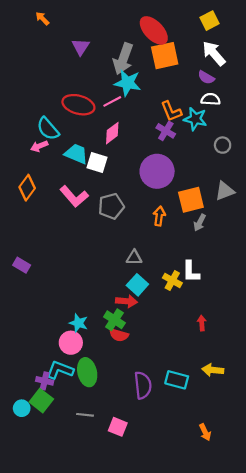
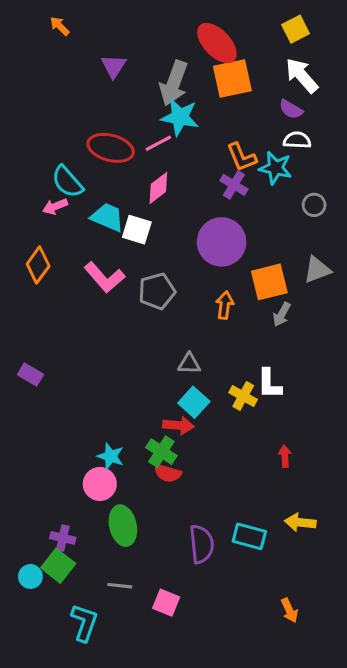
cyan L-shape: (60, 370) -> (84, 623), moved, turned 88

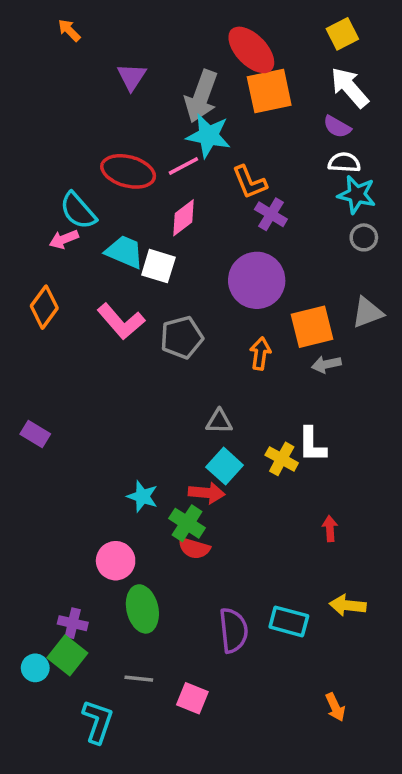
orange L-shape: (242, 157) -> (250, 182), moved
cyan star: (276, 168) -> (357, 195), moved
gray arrow: (282, 314) -> (326, 364), turned 50
cyan star: (111, 456) -> (142, 496), moved

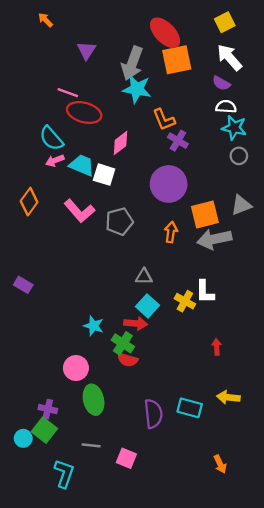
pink line: (183, 166) -> (68, 93), moved, turned 48
pink arrow: (64, 239) -> (55, 161), moved
gray arrow: (326, 364) -> (214, 239), size x1.8

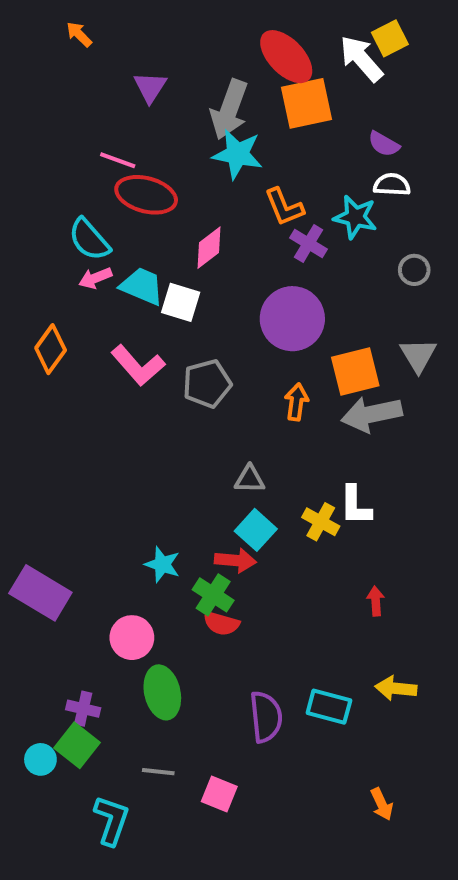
white arrow: (229, 57) -> (361, 59), moved
cyan star: (234, 128) -> (355, 217), moved
gray triangle: (241, 205) -> (418, 355), turned -40
purple rectangle: (23, 285) -> (40, 593), moved, size x1.8

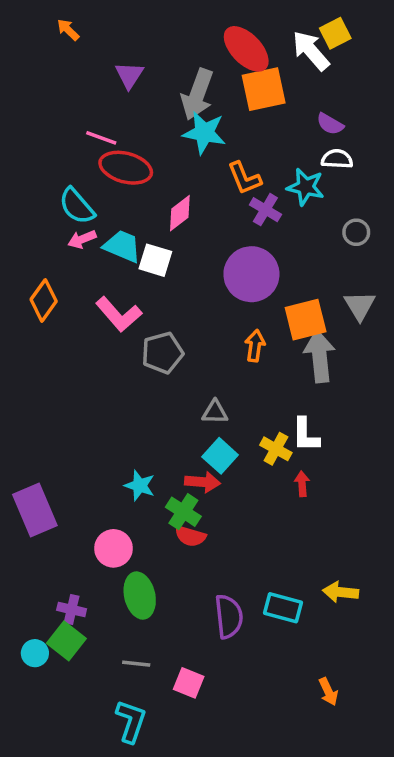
gray pentagon: (207, 384) -> (162, 353), moved
gray arrow: (372, 414) -> (320, 356), turned 96
purple rectangle: (40, 593) -> (35, 510), turned 36
red arrow: (376, 601) -> (302, 484), moved
cyan L-shape: (112, 820) -> (131, 721), moved

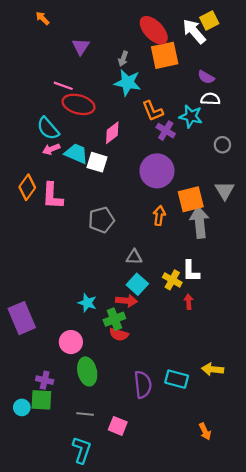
gray arrow: (197, 94) -> (123, 59), size x0.5
pink L-shape: (119, 314) -> (52, 196), moved, turned 44
green cross: (183, 512) -> (114, 319), turned 36
green square: (66, 641) -> (41, 400), turned -35

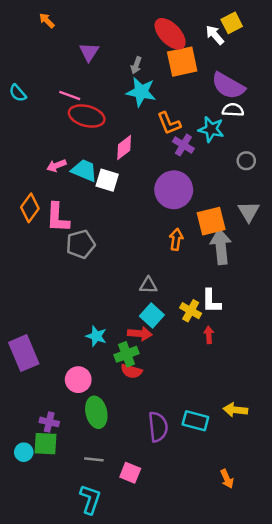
white arrow: (194, 31) -> (215, 35), size x0.7
purple semicircle: (206, 77) -> (228, 86), size x1.8
cyan semicircle: (48, 128) -> (18, 93), moved, size x0.7
gray pentagon: (101, 220) -> (81, 244), moved

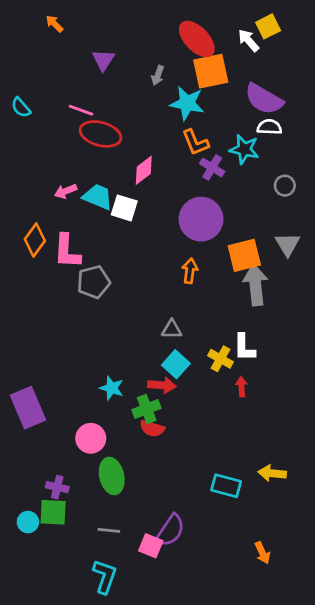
cyan star: (141, 92) -> (187, 103), moved
orange arrow: (176, 239) -> (190, 271), moved
purple semicircle: (158, 427) -> (170, 530), moved, turned 40

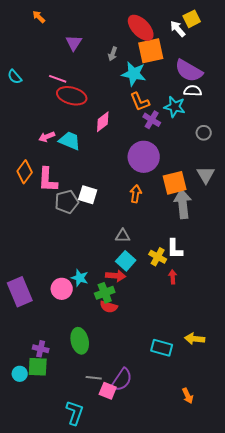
white square: (124, 208) -> (88, 195), moved
pink circle: (91, 438) -> (62, 289), moved
gray line: (109, 530) -> (94, 378), moved

